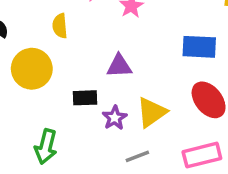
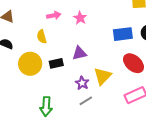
black rectangle: (85, 98) -> (56, 63), moved
gray line: (137, 156) -> (86, 101), moved

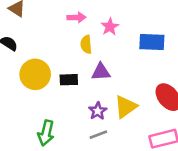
blue rectangle: (123, 34) -> (152, 42), moved
yellow semicircle: (42, 37) -> (86, 44), moved

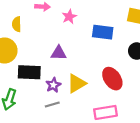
yellow semicircle: (86, 44) -> (17, 24), moved
black rectangle: (69, 80) -> (29, 72), moved, size x1.5

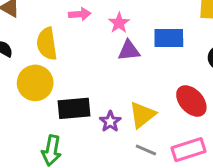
yellow semicircle: (17, 24) -> (47, 44), size x1.5
purple triangle: (59, 53) -> (129, 51), moved
gray line: (52, 104) -> (146, 150), moved, turned 48

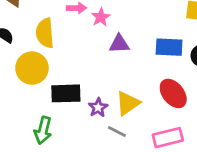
pink star: (119, 23) -> (101, 17), moved
blue rectangle: (169, 38) -> (169, 47), moved
gray line: (146, 150) -> (117, 132), moved

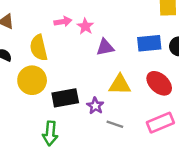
yellow triangle: (128, 103) -> (120, 85), moved, turned 45

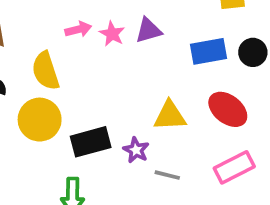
purple triangle: (105, 47) -> (148, 30), moved

